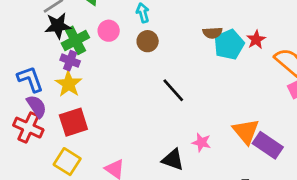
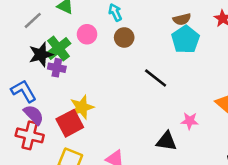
black star: (58, 26) -> (41, 54), moved
cyan pentagon: (229, 45) -> (185, 39), moved
yellow star: (69, 84) -> (82, 107), moved, turned 30

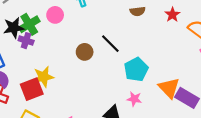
brown circle: (124, 37) -> (85, 52), moved
cyan pentagon: (185, 39) -> (136, 69), moved
black line: (156, 78) -> (110, 44), moved

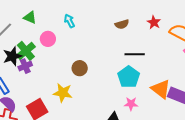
purple cross: (26, 41) -> (25, 66), turned -32
black line: (110, 44) -> (135, 54), moved, turned -36
yellow star: (43, 77) -> (63, 93), moved, turned 30

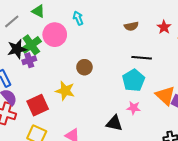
pink circle: (48, 39) -> (55, 35), size x1.5

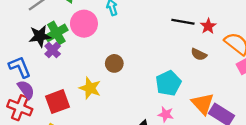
brown semicircle: (131, 26) -> (199, 54), moved, turned 32
black line: (142, 58) -> (183, 22), moved
purple cross: (29, 60) -> (53, 50), turned -32

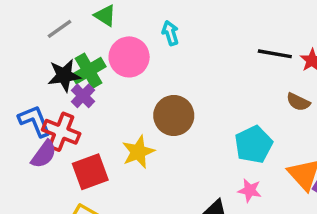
brown circle: (114, 63) -> (174, 115), size x1.5
yellow star: (90, 88) -> (138, 152), turned 30
purple semicircle: (26, 90) -> (44, 154), turned 72
red cross: (20, 108) -> (61, 132), moved

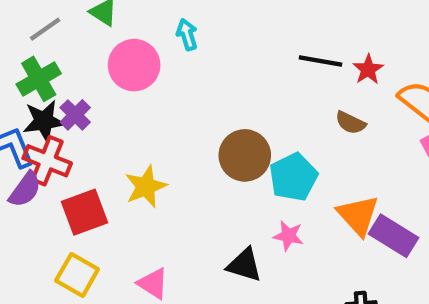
green cross: (89, 71) -> (39, 79), moved
black star: (64, 75) -> (44, 121), moved
brown circle: (174, 115) -> (245, 155), moved

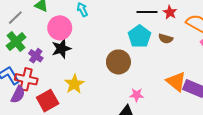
black star: (44, 121) -> (61, 49), moved
cyan pentagon: (293, 177) -> (139, 36), moved
pink star: (288, 236) -> (137, 95), moved

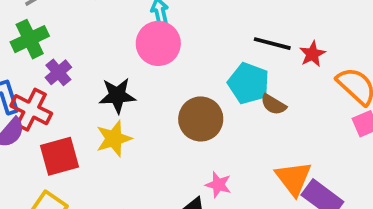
pink circle: (60, 28) -> (158, 43), moved
cyan pentagon: (139, 36) -> (249, 83), turned -30
brown semicircle: (166, 39) -> (273, 105), moved
black star: (61, 49) -> (117, 96), moved

